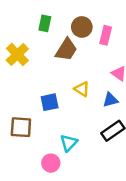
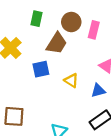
blue square: (50, 102) -> (41, 69), moved

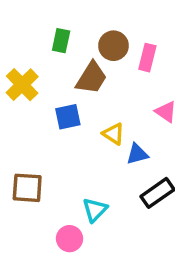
blue triangle: (98, 91) -> (137, 154), moved

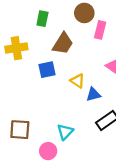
brown circle: (113, 46) -> (84, 13), moved
yellow cross: (22, 85) -> (16, 48), turned 35
brown square: (27, 188) -> (20, 130), moved

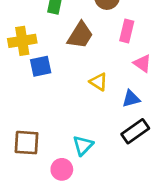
pink rectangle: (100, 30) -> (127, 31), moved
blue square: (47, 70) -> (41, 66), moved
blue triangle: (93, 94) -> (131, 99), moved

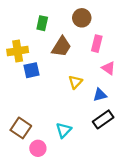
yellow triangle: (99, 82) -> (75, 82), turned 40
brown square: (26, 143) -> (21, 128), turned 30
pink circle: (62, 169) -> (38, 148), moved

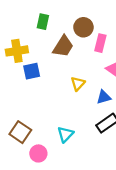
brown circle: (82, 18) -> (83, 27), moved

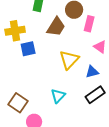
yellow triangle: (78, 84) -> (69, 60), size x1.5
cyan triangle: (65, 134) -> (58, 96), moved

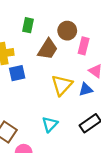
blue triangle: (92, 72) -> (86, 89), moved

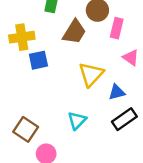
blue triangle: (86, 89) -> (117, 92), moved

